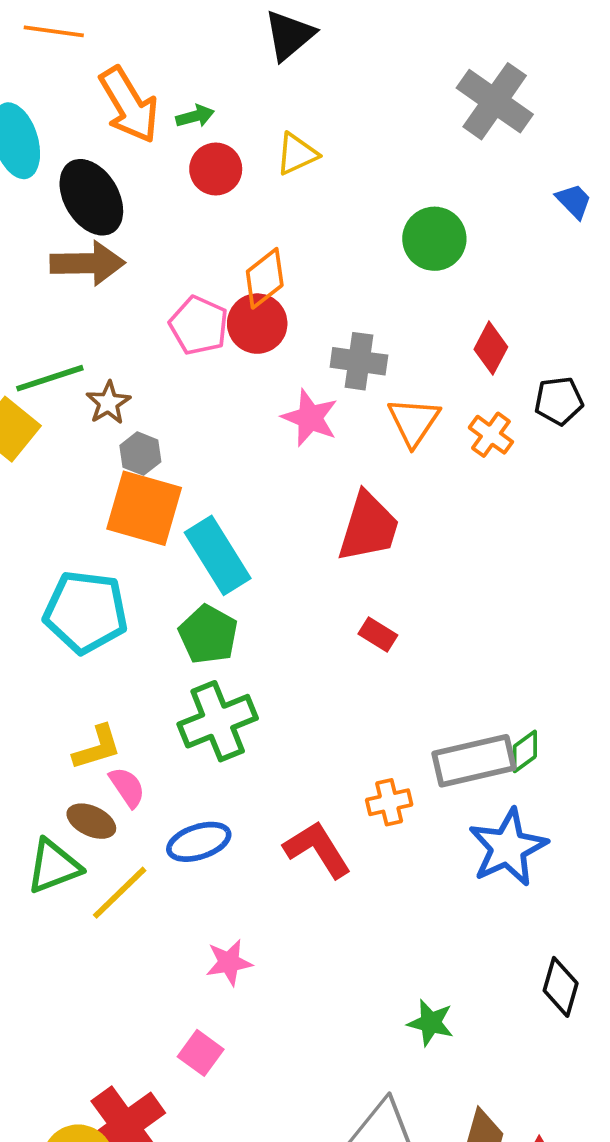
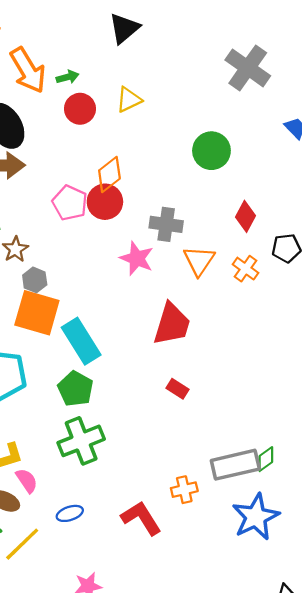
blue ellipse: (199, 842) -> (70, 513), size x0.7

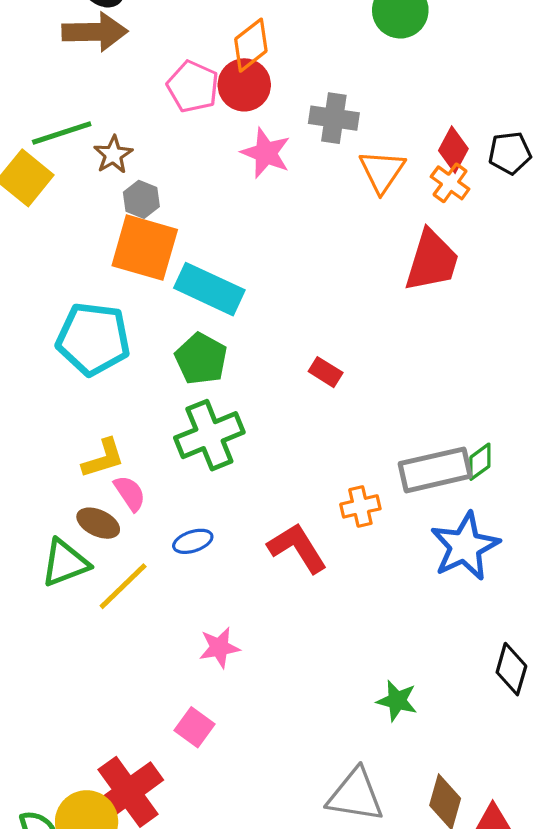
red diamond: (245, 216) -> (453, 150), moved
pink star: (137, 258) -> (266, 153), moved
red trapezoid: (172, 324) -> (432, 261), moved
cyan rectangle: (81, 341) -> (209, 289), turned -33
red rectangle: (177, 389) -> (326, 372), moved

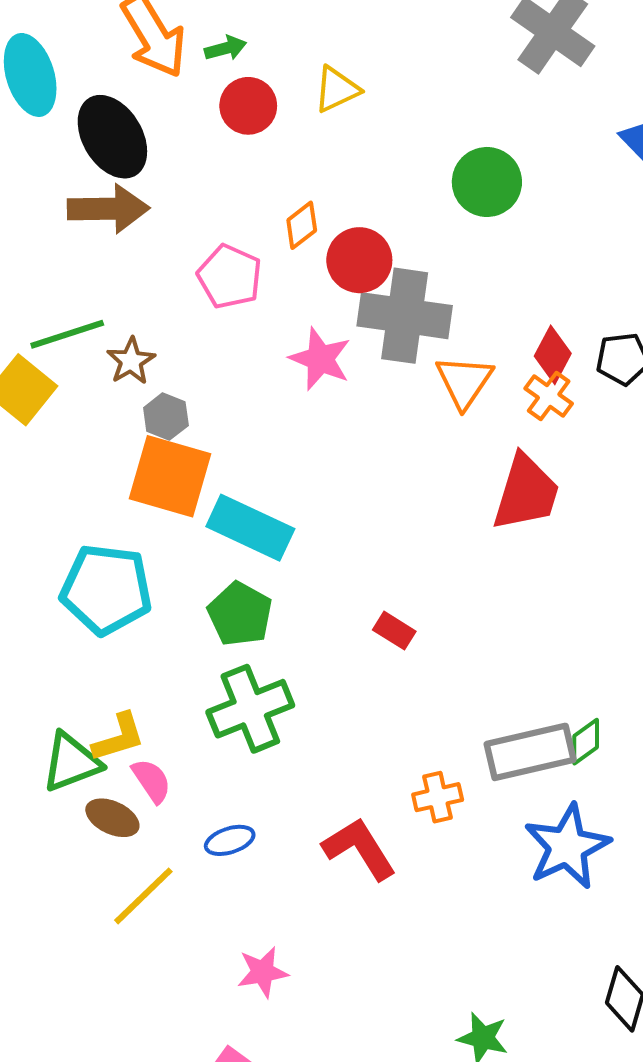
orange diamond: (251, 45) -> (302, 225), size x0.7
red circle: (244, 85) -> (359, 260), moved
gray cross: (334, 118) -> (405, 316), size x1.5
green triangle: (65, 563) -> (71, 762), moved

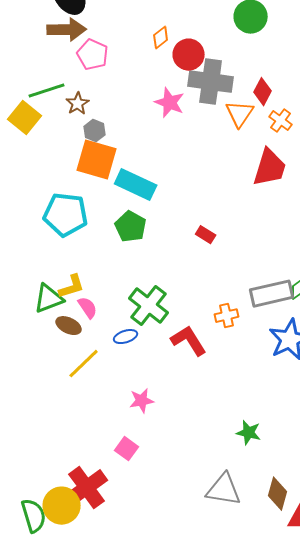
pink pentagon: (230, 277) -> (93, 55), moved
red diamond: (553, 355) -> (263, 92), moved
green cross: (250, 709) -> (149, 306), moved, turned -30

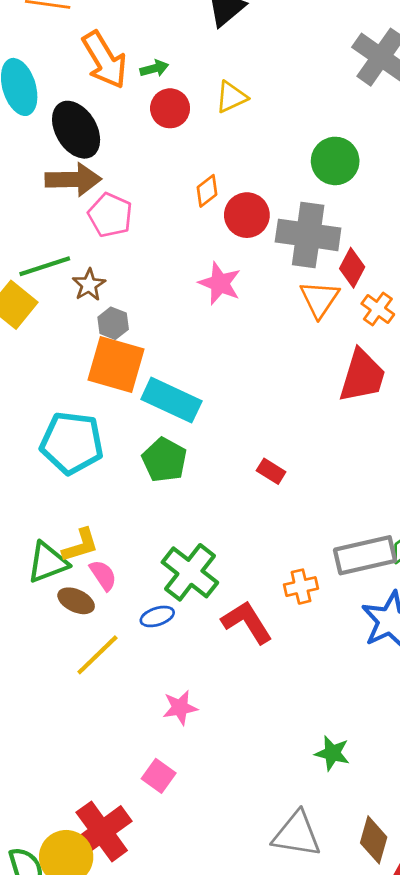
gray cross: (211, 82) -> (308, 235), moved

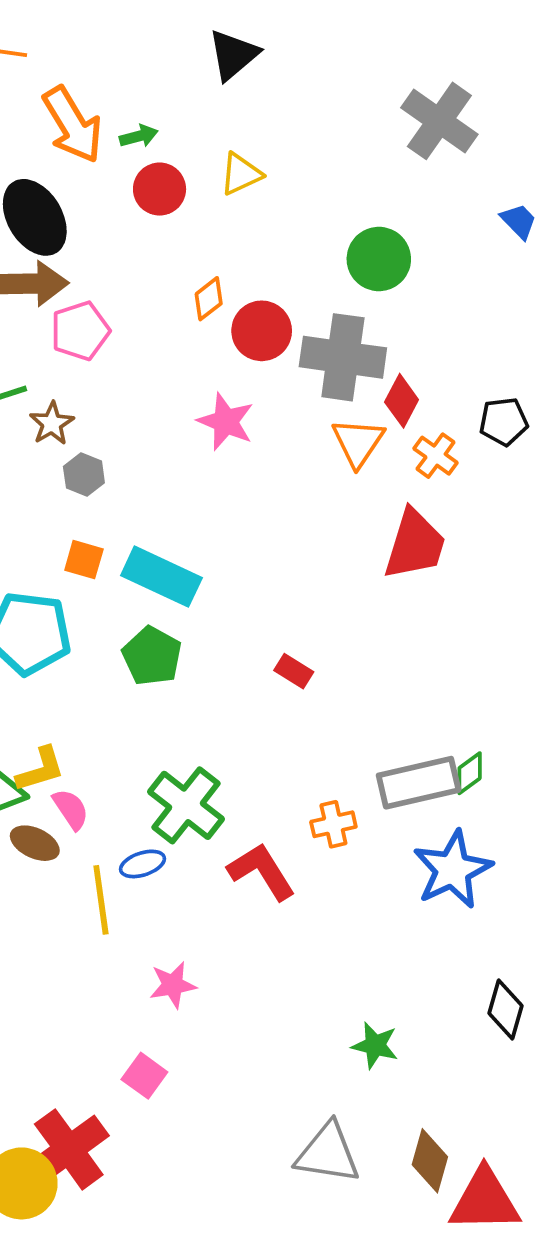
pink pentagon: (110, 215) -> (80, 331), turned 30
orange square: (116, 365) -> (84, 560), moved, size x0.5
yellow line: (97, 655) -> (101, 900), moved, turned -54

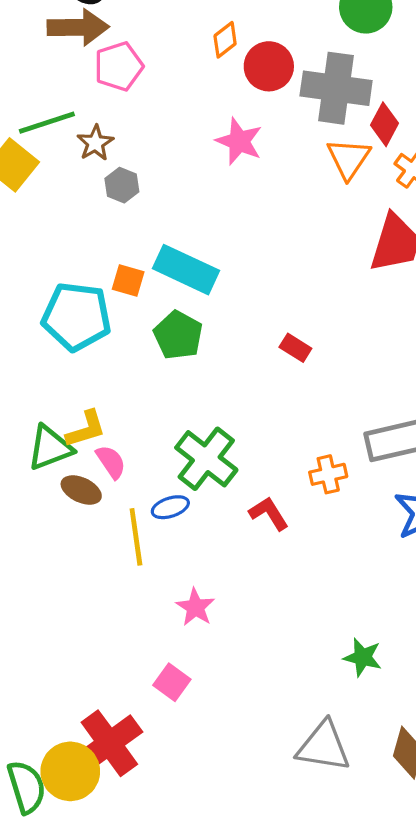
orange square: (84, 560) -> (128, 281), moved
red L-shape: (262, 872) -> (269, 513), size x0.7
pink star: (173, 985) -> (195, 607), turned -30

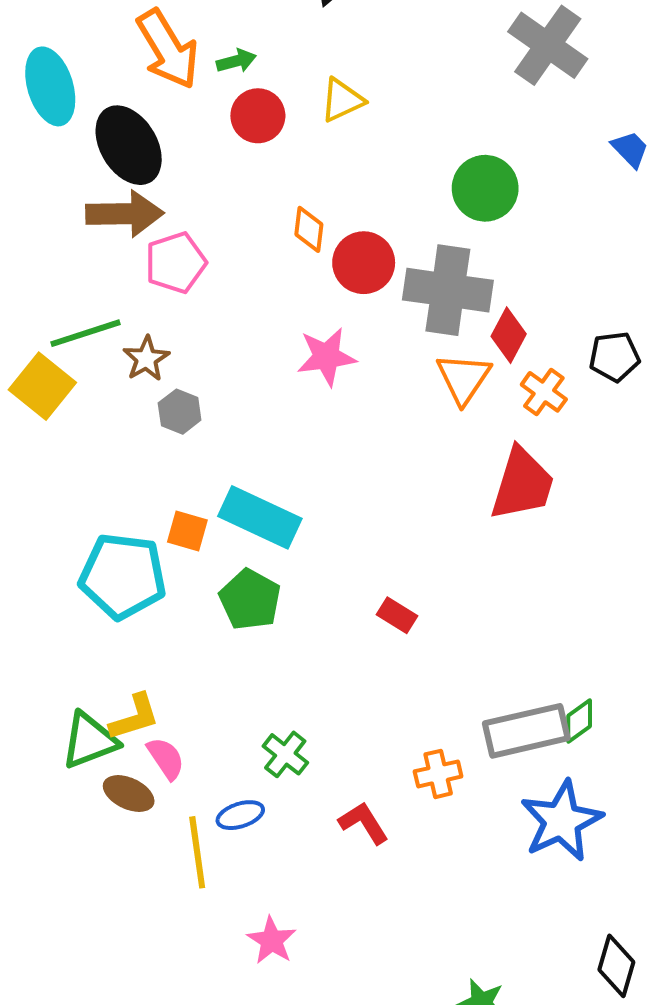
orange diamond: (225, 40) -> (309, 229), turned -45
pink star: (239, 141) -> (326, 357), turned -30
green cross: (206, 459) -> (285, 754), size x0.6

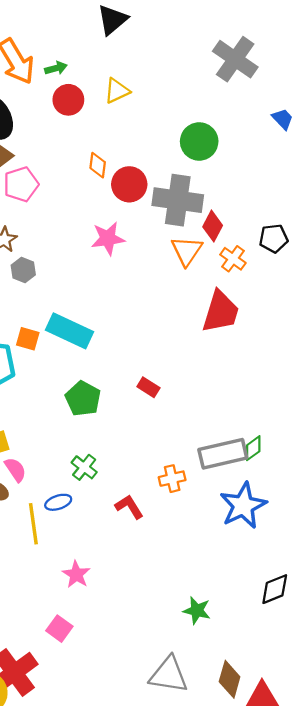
green pentagon: (250, 600) -> (83, 399), moved
black diamond: (616, 966) -> (275, 589), turned 52

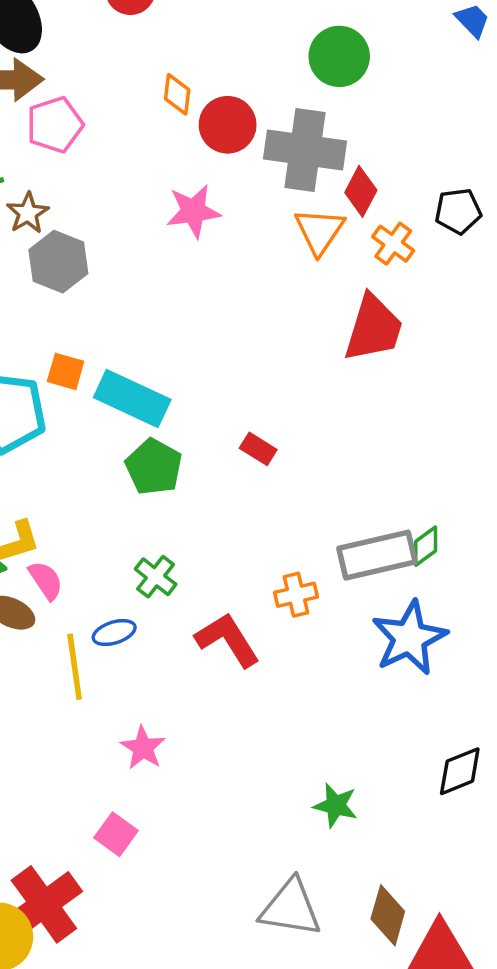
gray hexagon: (23, 270) -> (58, 262), size x1.5
cyan rectangle: (69, 331) -> (132, 398), moved
red L-shape: (129, 507) -> (228, 640), size x1.4

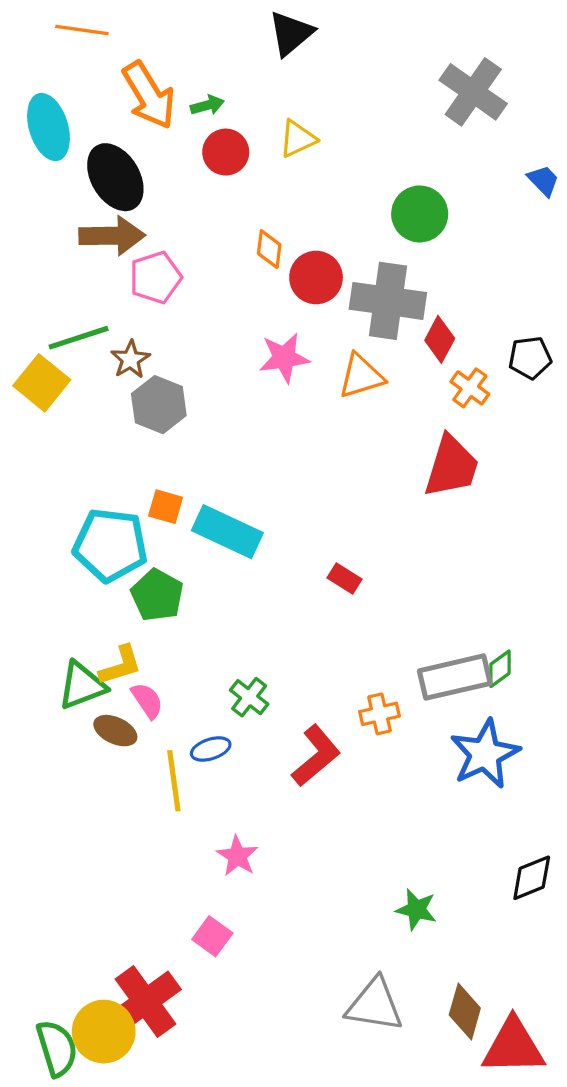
orange triangle: (319, 231) -> (361, 376), moved, turned 39
green pentagon: (154, 467) -> (157, 595), moved
red L-shape: (228, 640) -> (316, 756), turned 82

